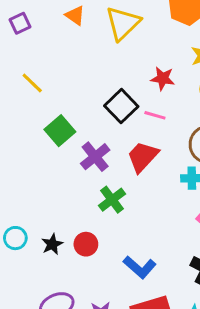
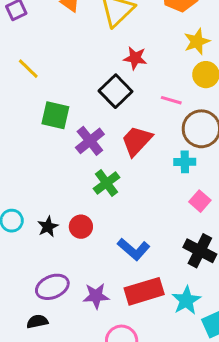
red star: (163, 78) -> (135, 58), moved
pink line: (155, 115) -> (171, 100), moved
green square: (60, 131) -> (55, 115), turned -36

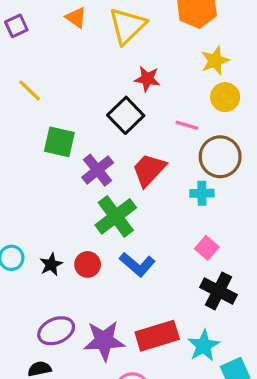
green cross: (107, 183) -> (116, 216), size x1.4
pink square: (200, 201) -> (207, 248), moved
blue L-shape: (134, 249) -> (137, 264), moved
purple star: (96, 296) -> (104, 341), size x1.4

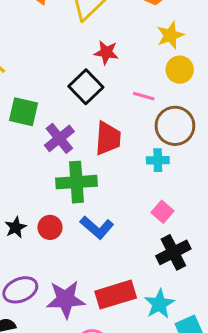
red trapezoid: (149, 170) -> (108, 138), turned 141
green cross: (116, 216) -> (77, 182), turned 33
black cross: (218, 291) -> (173, 252), turned 36

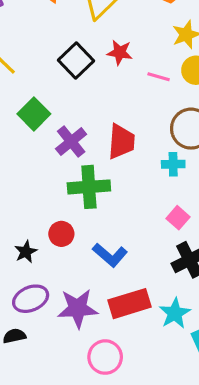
black square: (86, 87) -> (76, 61), moved
pink line: (144, 96) -> (159, 77), moved
green square: (23, 112) -> (34, 114), turned 32
black star: (16, 227) -> (26, 252), moved
blue L-shape: (97, 227) -> (110, 255), moved

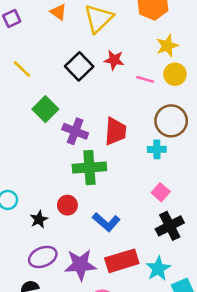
purple cross: (71, 142) -> (75, 131), turned -30

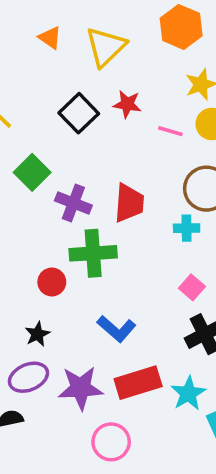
red circle: (67, 205) -> (52, 282), moved
black star: (39, 219) -> (37, 334), moved

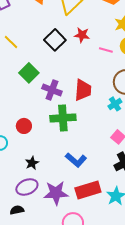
cyan cross: (187, 228) -> (115, 104), turned -32
red circle: (52, 282) -> (24, 126), moved

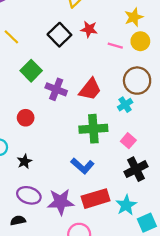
red trapezoid: (83, 90) -> (90, 89), turned 35
green cross: (63, 118) -> (93, 129), moved
red circle: (24, 126) -> (26, 118), moved
black star: (32, 163) -> (25, 161), moved
purple ellipse: (27, 187) -> (29, 195), turned 40

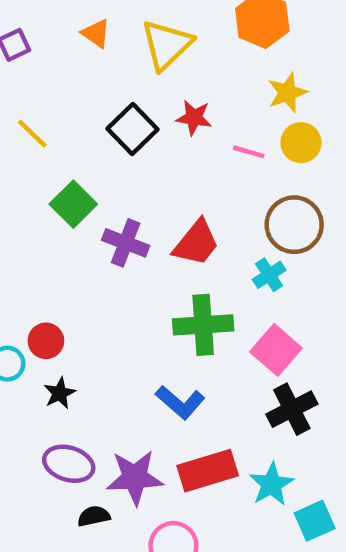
red circle: (26, 118) -> (46, 341), moved
pink square: (128, 141) -> (276, 350), size x1.5
black semicircle: (18, 220) -> (94, 516), moved

